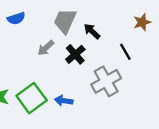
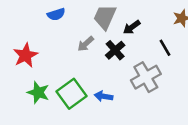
black arrow: (92, 31) -> (132, 27), turned -78

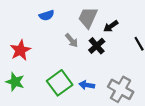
gray arrow: (86, 44) -> (72, 40), turned -88
gray cross: (146, 77) -> (121, 89), moved, turned -30
green star: (38, 92) -> (15, 82), moved

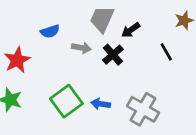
blue semicircle: (47, 15) -> (50, 31), moved
gray arrow: (72, 40) -> (81, 48), turned -40

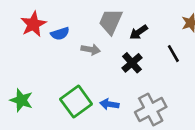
black cross: (113, 55) -> (132, 63), moved
red star: (17, 60) -> (33, 24), moved
gray cross: (143, 109) -> (151, 110), turned 32

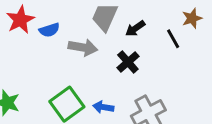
gray arrow: (91, 50) -> (83, 47), size x1.4
black line: (173, 54) -> (173, 39), moved

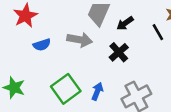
blue semicircle: (49, 30) -> (42, 45), moved
blue arrow: (103, 107) -> (97, 91), turned 102

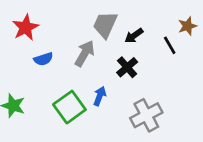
gray arrow: (80, 40) -> (85, 54), turned -70
blue arrow: (97, 91) -> (100, 96), moved

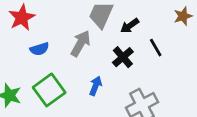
black line: (170, 45) -> (156, 48), moved
green square: (69, 107) -> (49, 90), moved

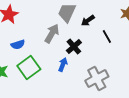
blue semicircle: (40, 49) -> (18, 45), moved
black cross: (123, 57) -> (74, 47), moved

